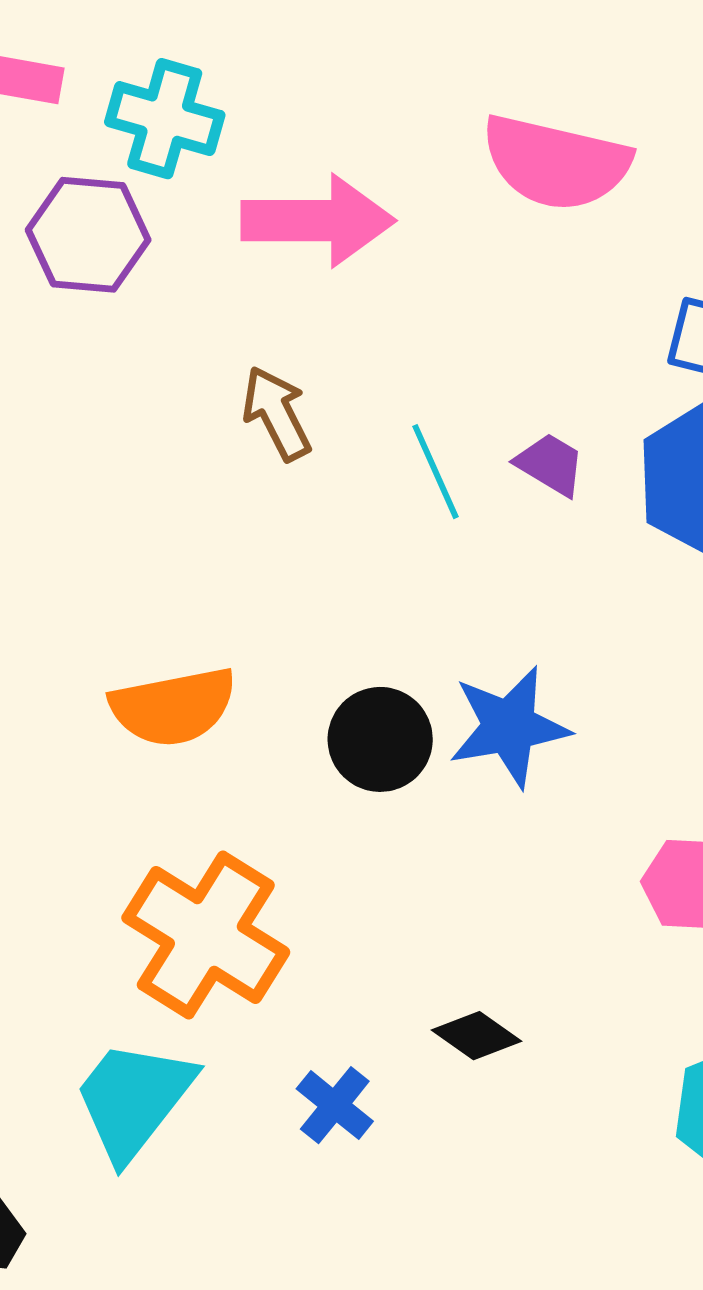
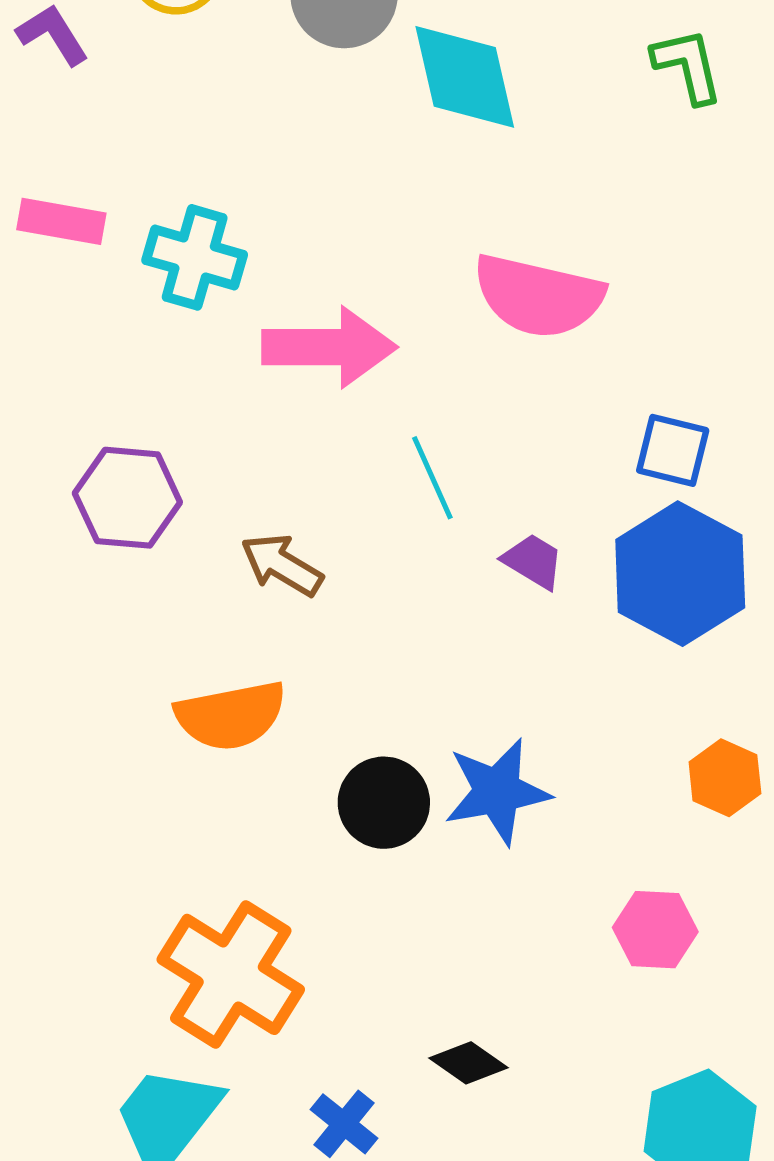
purple hexagon: (88, 235) -> (127, 498), moved
brown arrow: (277, 413) -> (282, 565), moved, turned -32
cyan line: (435, 472) -> (432, 478), moved
orange semicircle: (173, 707) -> (231, 716), moved

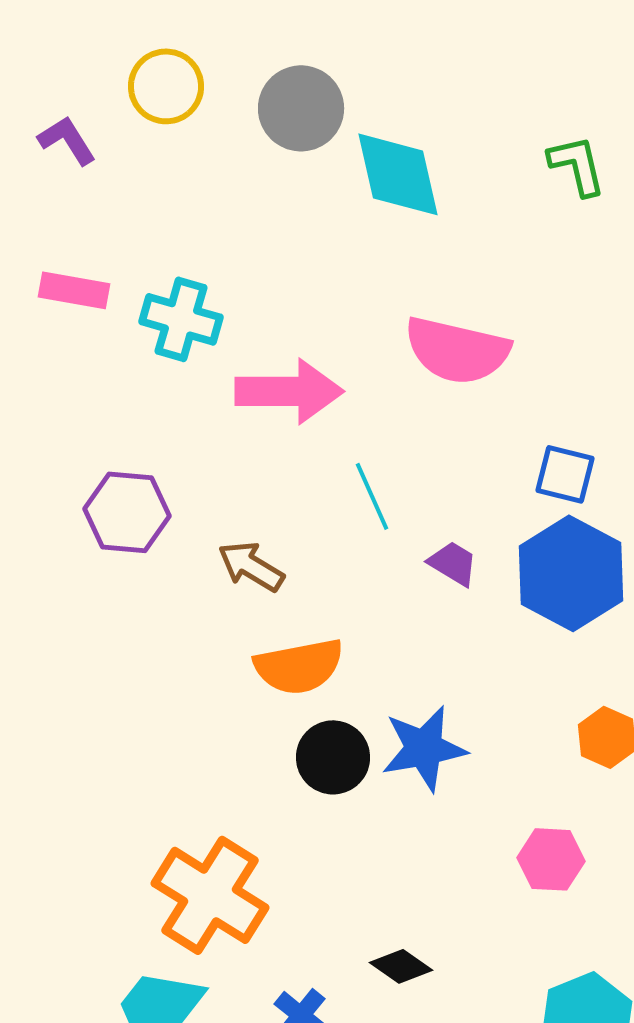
orange semicircle: (231, 716) -> (299, 666), moved

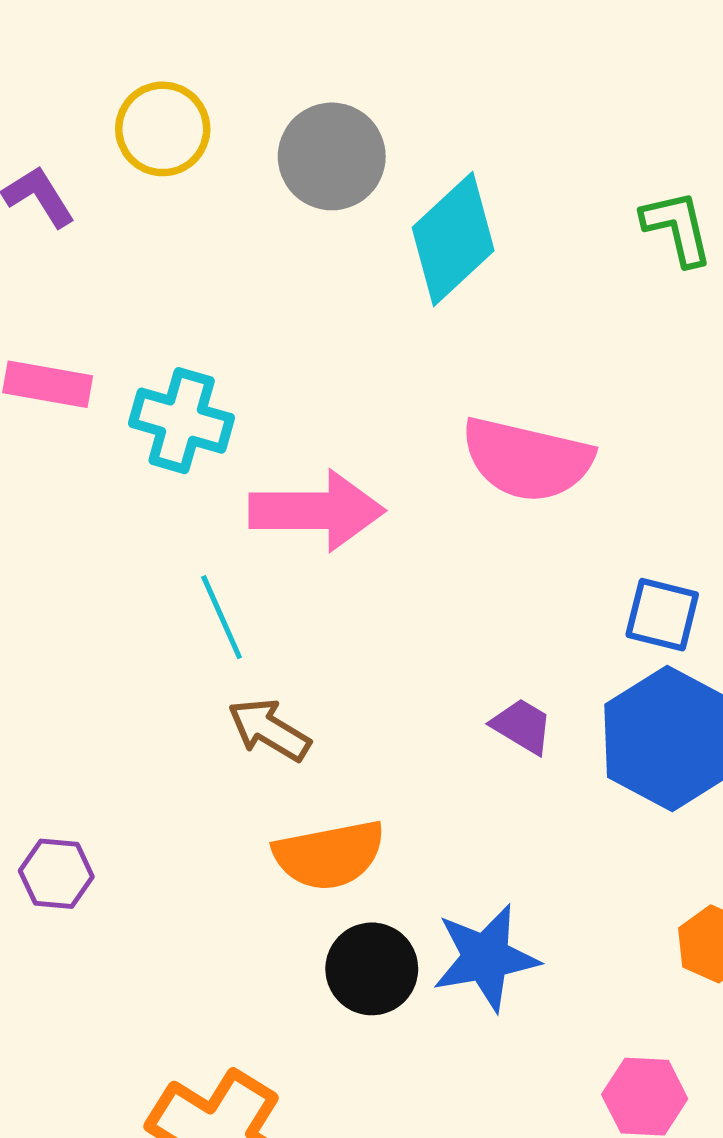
cyan diamond: (398, 174) -> (453, 239), turned 60
cyan line: (372, 496) -> (222, 617), moved
purple hexagon: (127, 512) -> (56, 874), moved, size x0.7

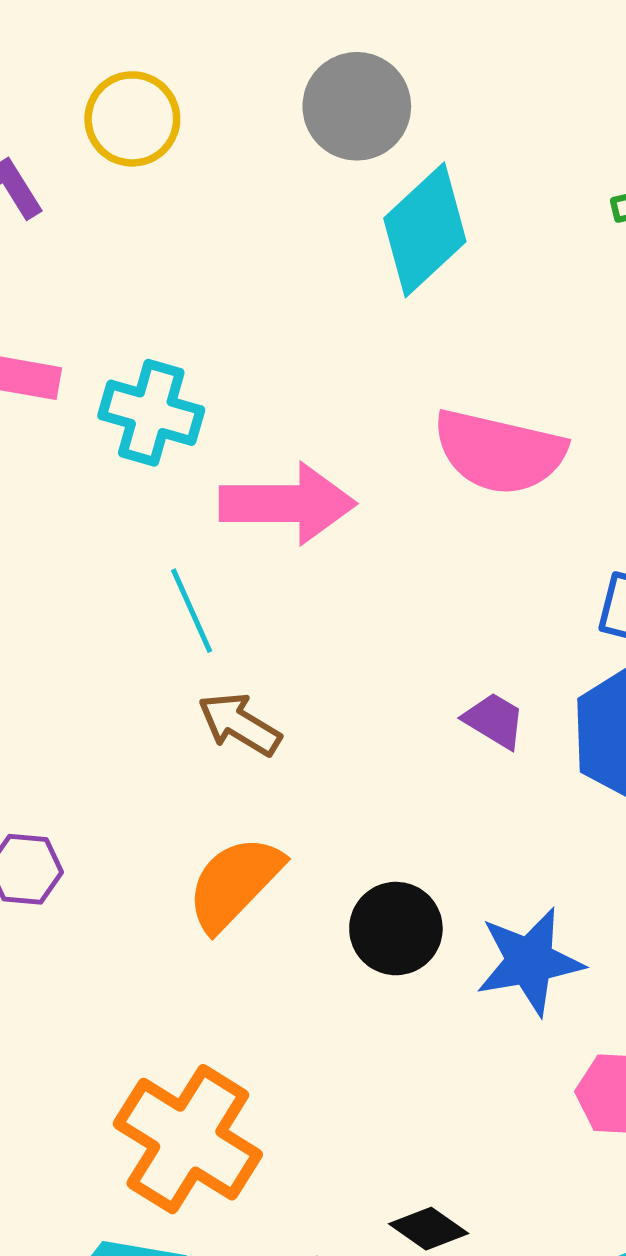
gray circle: (332, 156) -> (357, 106), moved
orange semicircle: (329, 855) -> (234, 883), moved, turned 145
blue star: (486, 958) -> (530, 961), moved
black circle: (372, 969) -> (396, 929), moved

